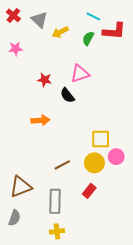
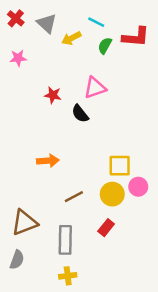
cyan line: (93, 16) -> (96, 22), moved
orange arrow: (40, 120) -> (48, 161), moved

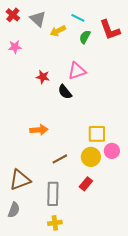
red L-shape: (136, 37) -> (110, 30), turned 65

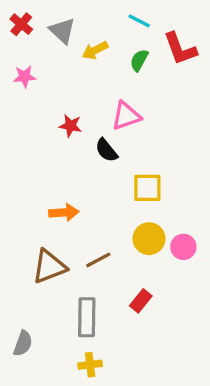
cyan line: (78, 18) -> (139, 21), moved
yellow square: (97, 134) -> (147, 188), moved
yellow circle: (91, 157) -> (149, 239), moved
brown triangle: (20, 180) -> (49, 266), moved

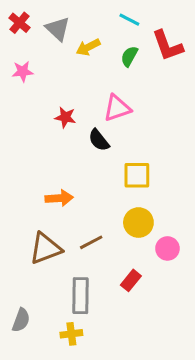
pink circle: (183, 247) -> (167, 248), moved
yellow cross: (90, 365) -> (71, 334), moved

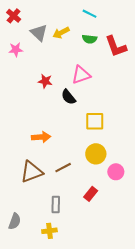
gray triangle: (58, 29) -> (39, 33), moved
red L-shape: (167, 46) -> (116, 46), moved
green semicircle: (129, 56) -> (89, 39), turned -112
gray rectangle: (81, 296) -> (56, 204), size x0.7

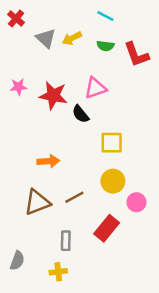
pink star: (16, 50) -> (19, 87), moved
red star: (45, 81) -> (53, 95), size x1.6
red rectangle: (91, 194) -> (107, 228), size x1.5

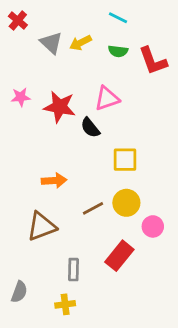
brown line: (74, 197) -> (93, 208), moved

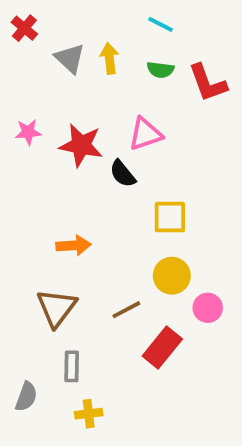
yellow arrow: (80, 43) -> (109, 58), turned 110
brown line: (93, 208) -> (126, 310), moved
brown triangle: (42, 226) -> (57, 308), turned -32
gray rectangle: (74, 270) -> (72, 366), moved

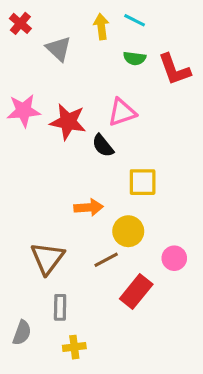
yellow arrow: (109, 58) -> (101, 27), moved
pink star: (28, 132) -> (24, 111), size x1.5
orange arrow: (74, 245) -> (89, 207), moved
yellow circle: (172, 276) -> (128, 231), moved

